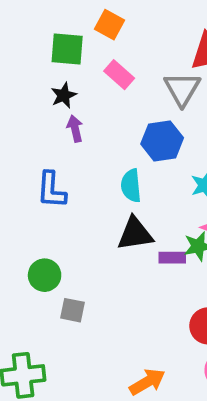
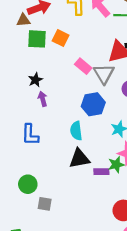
green square: (67, 49) -> (37, 39), moved
pink rectangle: (119, 75) -> (83, 66), moved

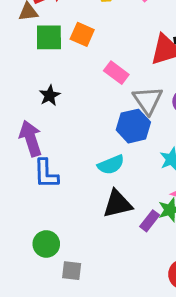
gray triangle: (104, 74) -> (148, 100), moved
purple arrow: (43, 99) -> (31, 138), moved, size x1.6
cyan semicircle: (76, 131) -> (111, 165), turned -102
purple rectangle: (101, 172) -> (150, 221), turned -48

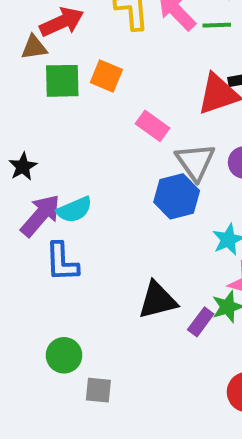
black star: (50, 95) -> (23, 167), moved
purple arrow: (31, 138) -> (40, 215), turned 60
cyan semicircle: (111, 165) -> (74, 210), moved

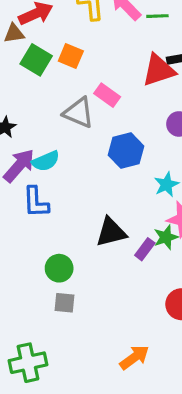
green square: (62, 81) -> (36, 60), turned 32
gray triangle: (195, 162) -> (79, 113), moved, turned -32
green circle: (64, 355) -> (59, 268), moved

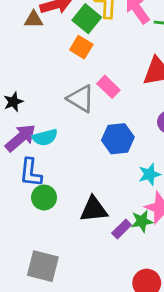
green square: (36, 60) -> (87, 19), moved
green circle: (59, 268) -> (44, 197), moved
gray square: (64, 303) -> (43, 266), size x1.6

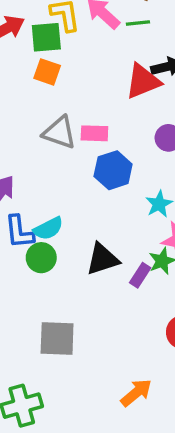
green square: (87, 19) -> (46, 37), turned -32
pink rectangle: (108, 87) -> (94, 133), moved, turned -30
cyan semicircle: (45, 137) -> (48, 229), moved

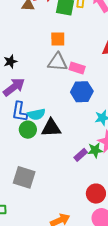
orange square: (47, 72) -> (58, 39), moved, turned -35
gray triangle: (59, 132) -> (58, 62), turned -30
black triangle: (102, 259) -> (51, 128), moved

